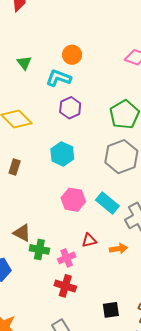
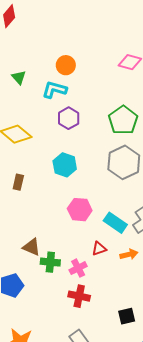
cyan rectangle: (107, 203) -> (115, 223), moved

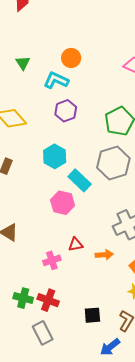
cyan rectangle: (115, 223) -> (80, 180), moved
green cross: (50, 262) -> (23, 298), moved
red cross: (79, 296) -> (48, 300), moved

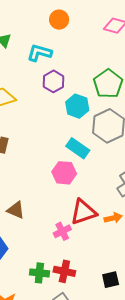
orange circle: (71, 58) -> (59, 20), moved
cyan hexagon: (55, 156) -> (77, 106), moved
red triangle: (76, 244) -> (83, 212), size x1.8

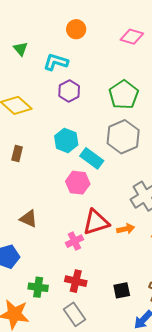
cyan hexagon: (77, 106) -> (66, 140), moved
green cross: (39, 273) -> (38, 287), moved

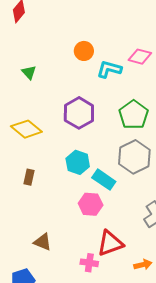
cyan L-shape: (56, 62) -> (109, 69), moved
purple hexagon: (69, 91) -> (79, 113), size x1.4
orange arrow: (126, 229) -> (143, 265), moved
pink cross: (74, 241) -> (89, 263), turned 36

